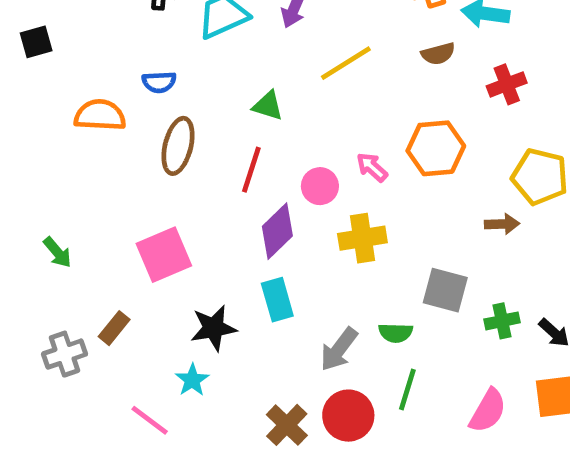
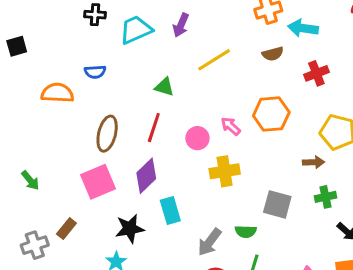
brown ellipse: (178, 146) -> (107, 134), moved
purple diamond: (277, 231) -> (146, 176), moved
green cross: (502, 321) -> (326, 197), moved

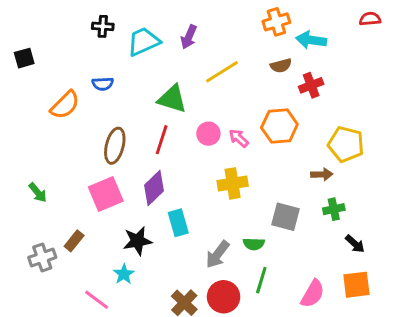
red cross: (316, 73) -> (311, 85), moved
green triangle: (164, 87) -> (172, 99), size x1.5
orange semicircle: (57, 93) -> (65, 105), turned 132
pink circle: (197, 138) -> (208, 134), moved

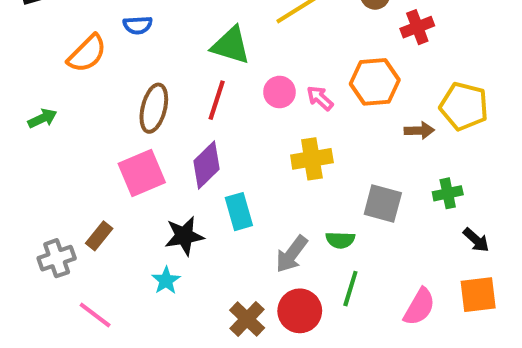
brown arrow: (322, 174) -> (419, 131), moved
green arrow: (38, 193) -> (42, 118), moved, turned -75
pink line: (97, 300) -> (95, 315), moved

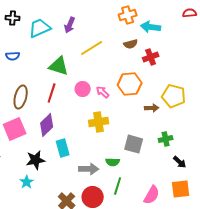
gray arrow: (292, 254) -> (89, 169), turned -126

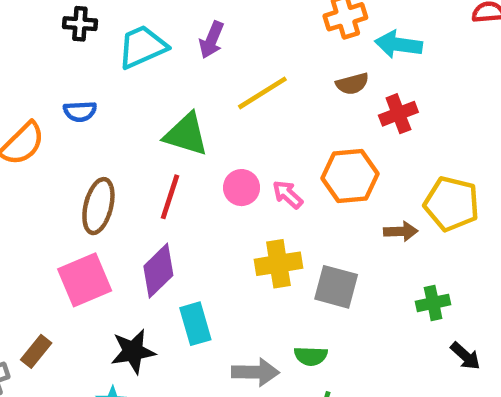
gray square: (134, 144) -> (336, 287), moved

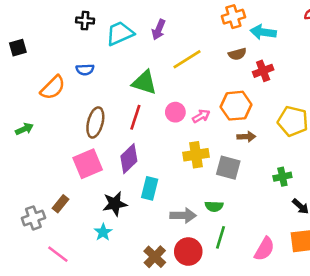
pink arrow: (288, 194) -> (201, 116), turned 108
brown arrow: (401, 231) -> (246, 137), moved
cyan rectangle: (195, 324) -> (150, 188), turned 30

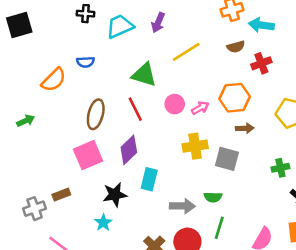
black square: (18, 48) -> (19, 25), moved, size x1.5
red line: (135, 117) -> (135, 109), turned -45
brown rectangle: (60, 204) -> (61, 195), turned 30

